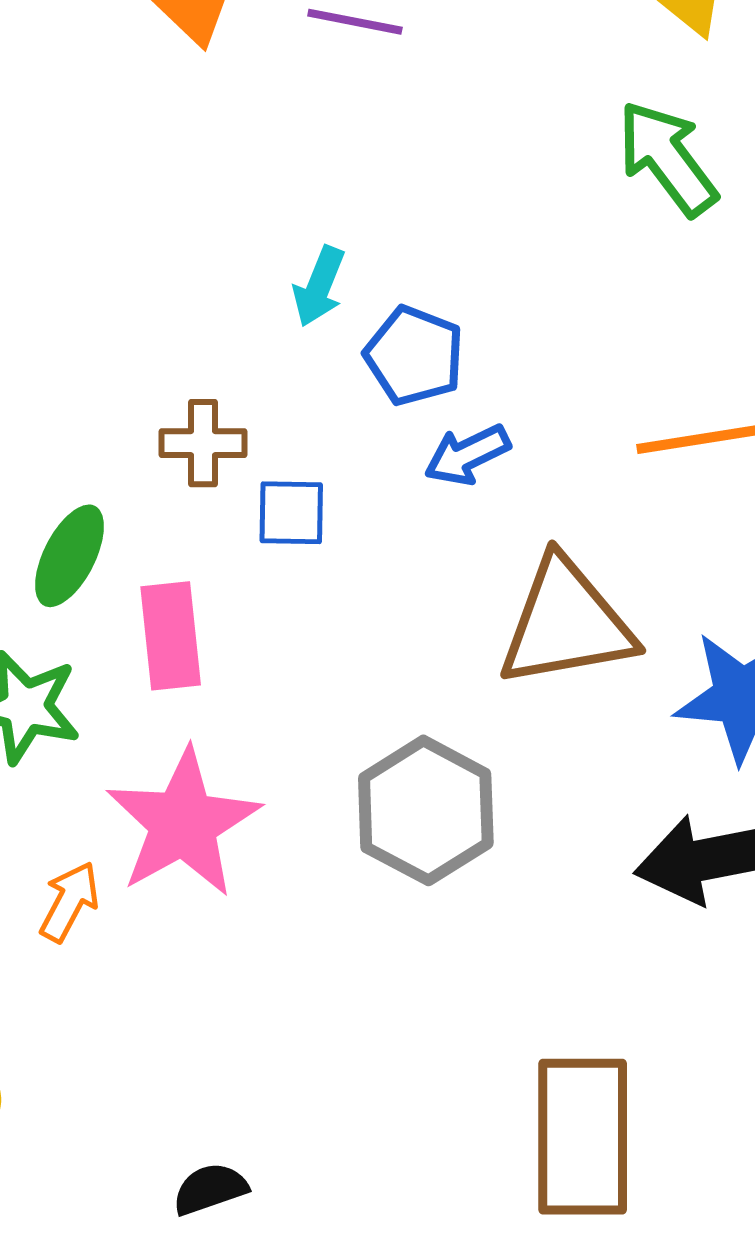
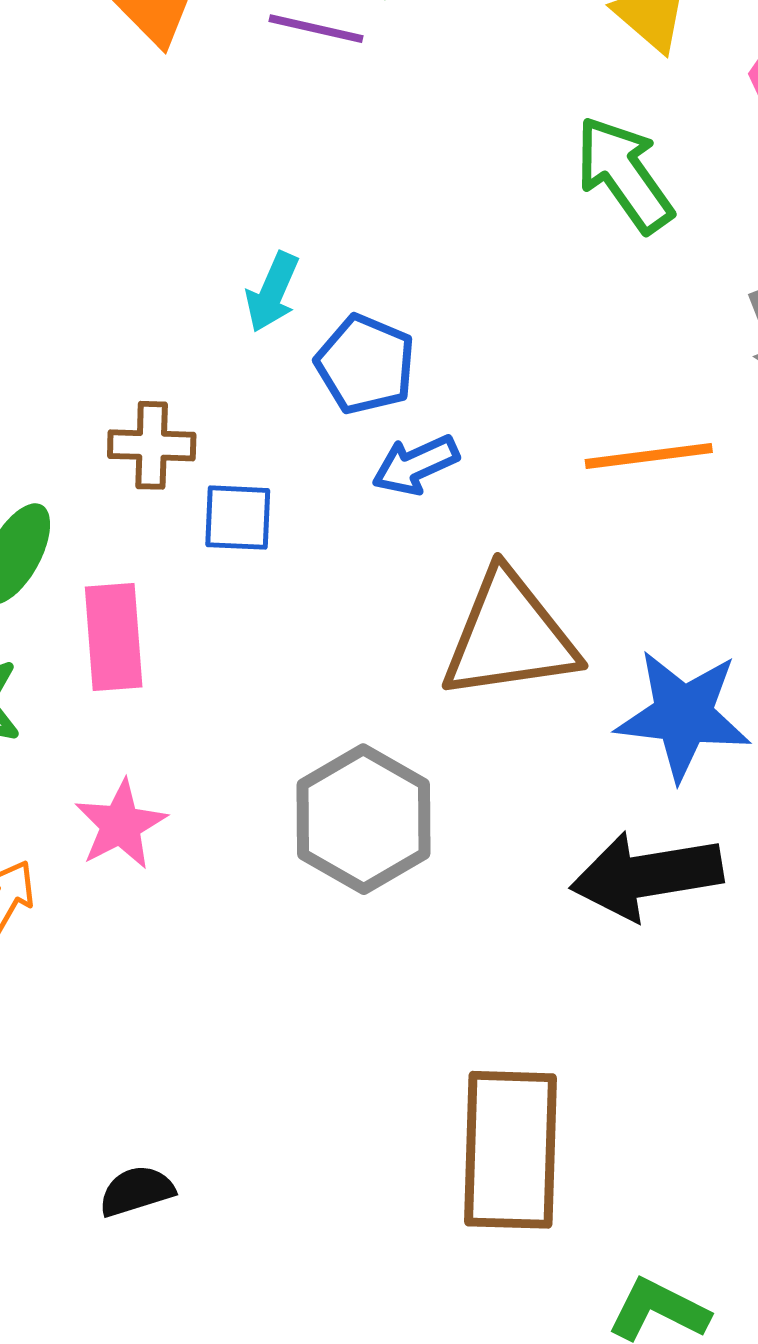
pink star: (183, 823) -> (121, 825), size x0.6

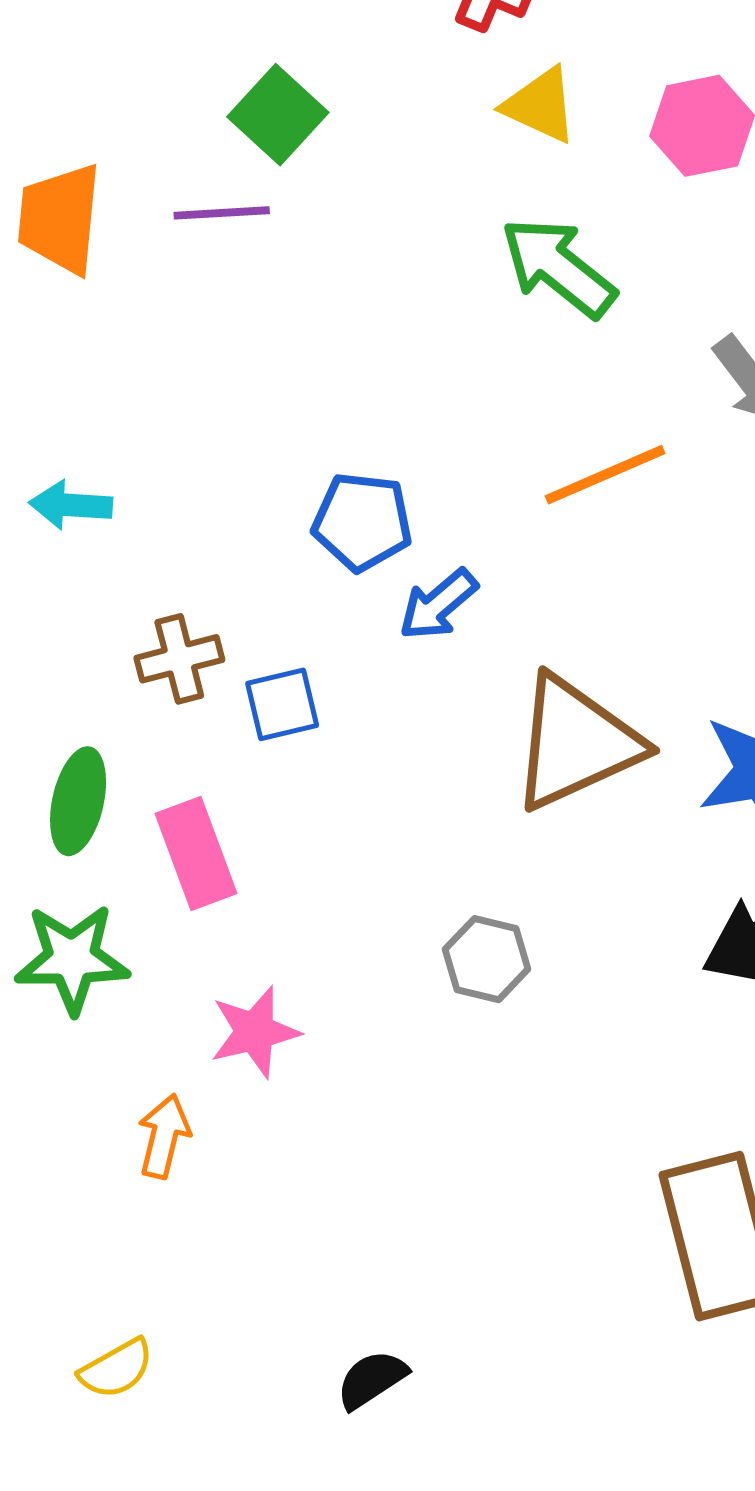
cyan arrow: (272, 292) -> (71, 505), moved, turned 86
orange line: (649, 456) -> (605, 475), moved
gray hexagon: (363, 819) -> (487, 959), size x0.6
pink star: (121, 825) -> (255, 1032), turned 30

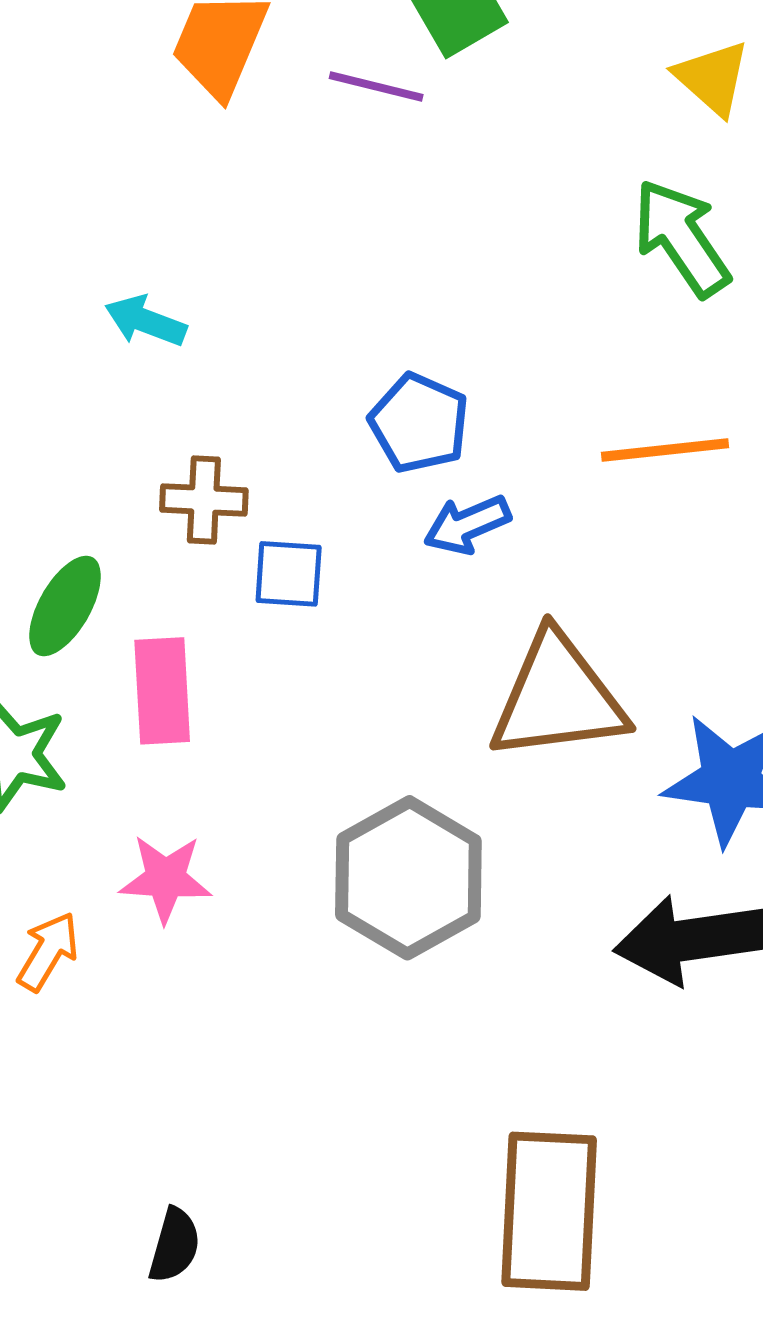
gray hexagon: (487, 959) -> (408, 878), size x1.8
black semicircle: (372, 1379) -> (174, 1245), turned 122

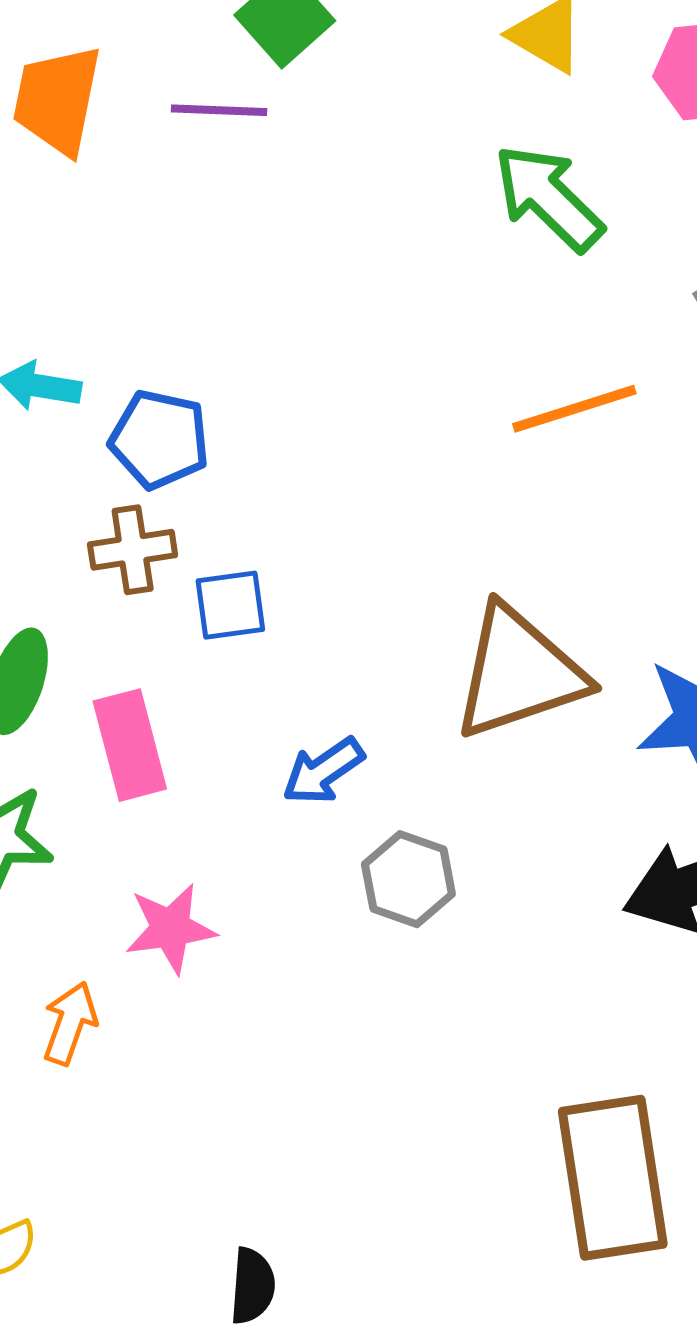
blue pentagon: (419, 423) -> (159, 439), moved
blue arrow: (467, 525) -> (323, 771), moved
gray hexagon: (408, 878) -> (408, 879), size x0.6

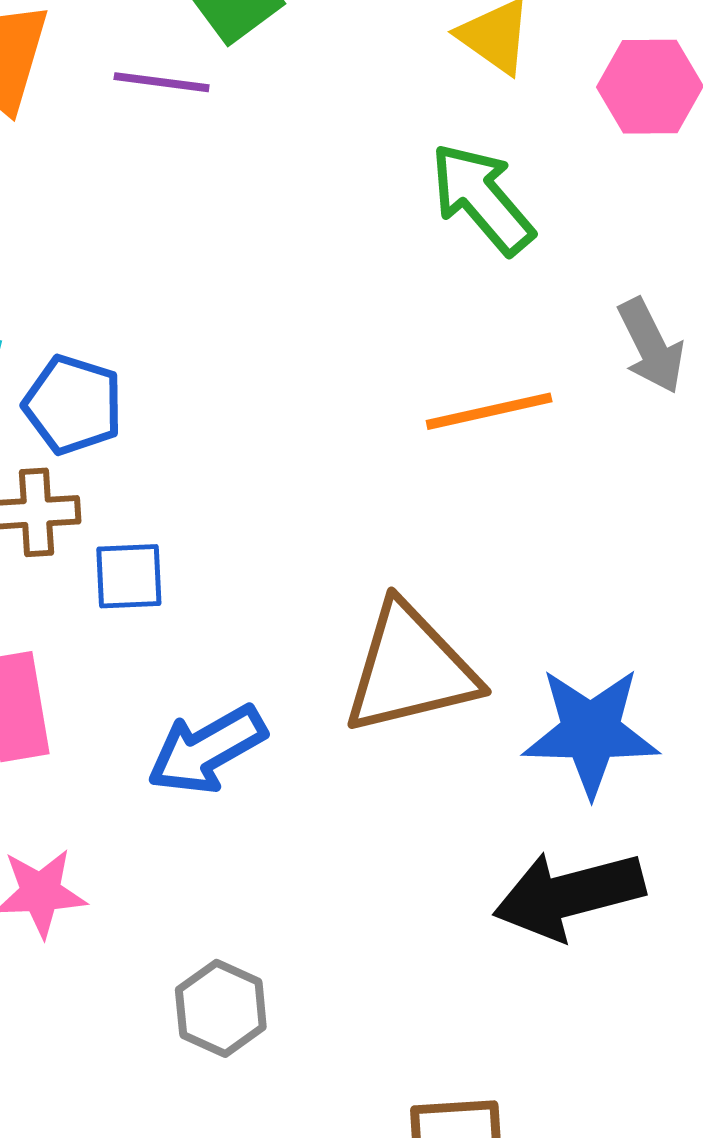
blue arrow: (323, 771) -> (207, 750), size x1.4
gray hexagon: (408, 879) -> (221, 1008), moved

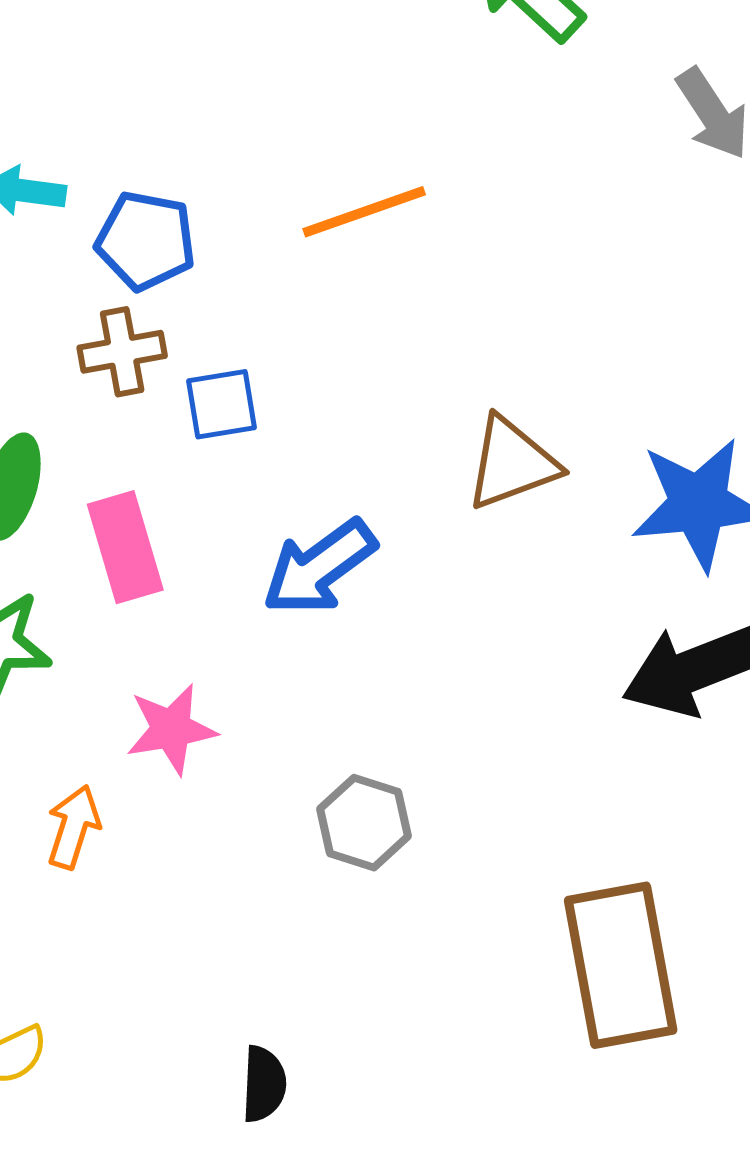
orange line: (489, 411) -> (364, 212), moved
brown triangle: (410, 669) -> (512, 463), size x0.7

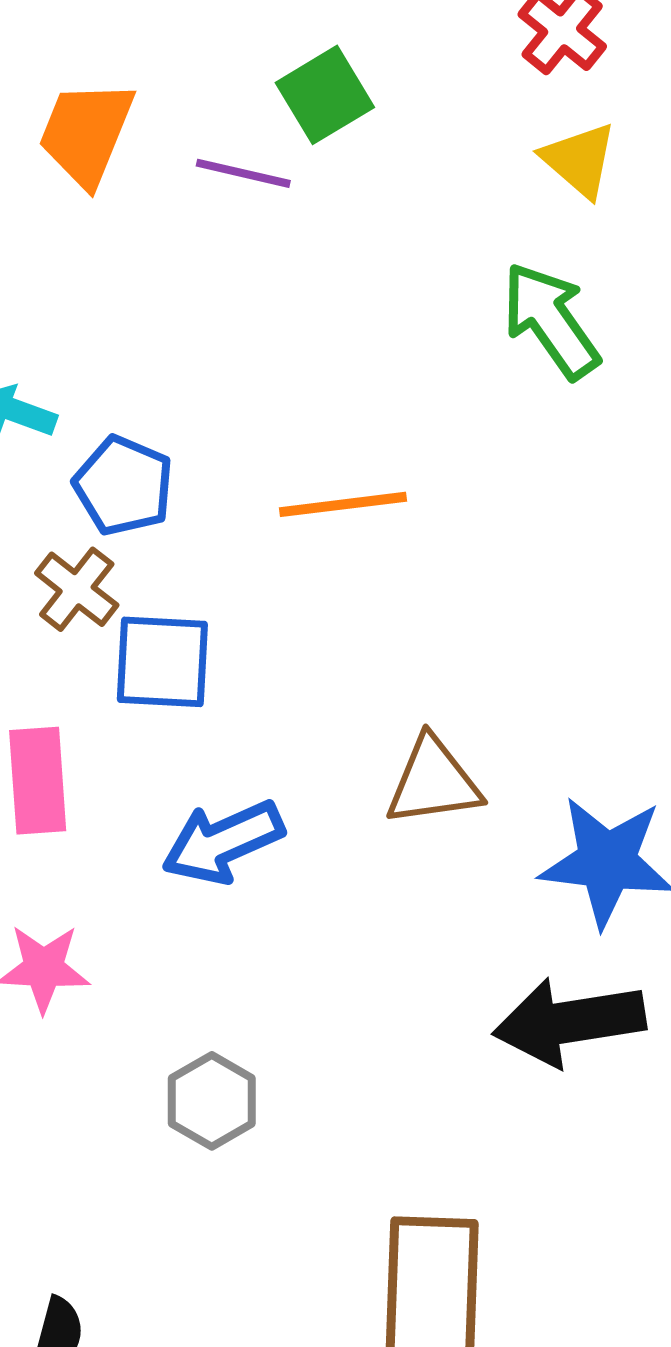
brown cross: (122, 352) -> (77, 589), turned 36
blue square: (222, 404) -> (162, 662), size x1.4

